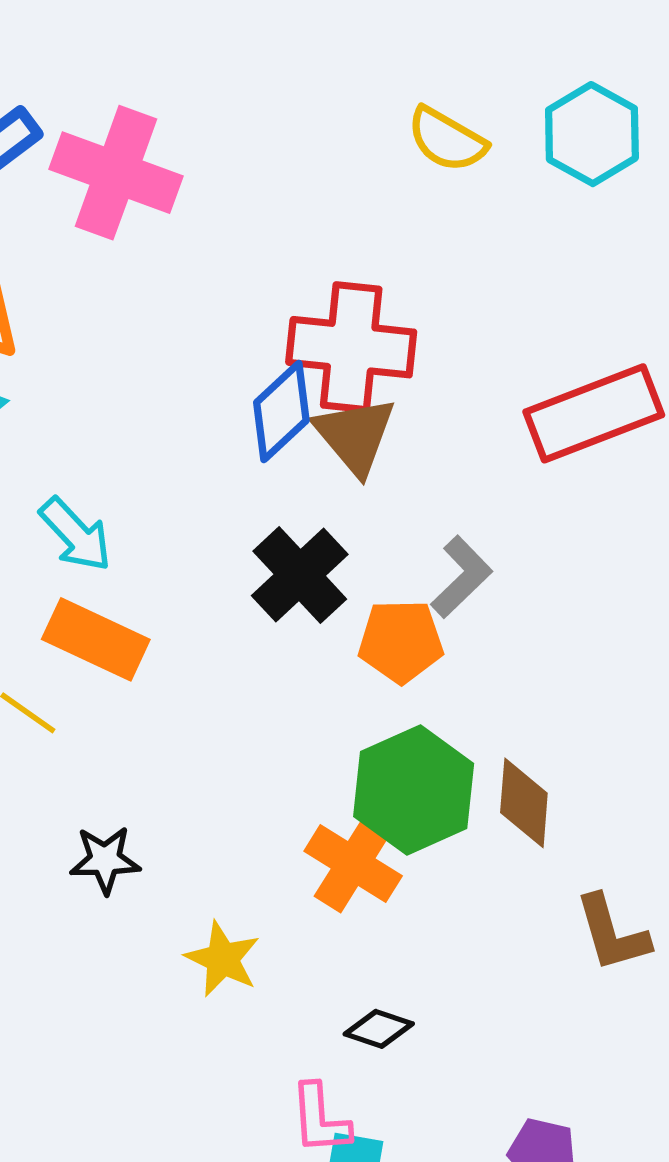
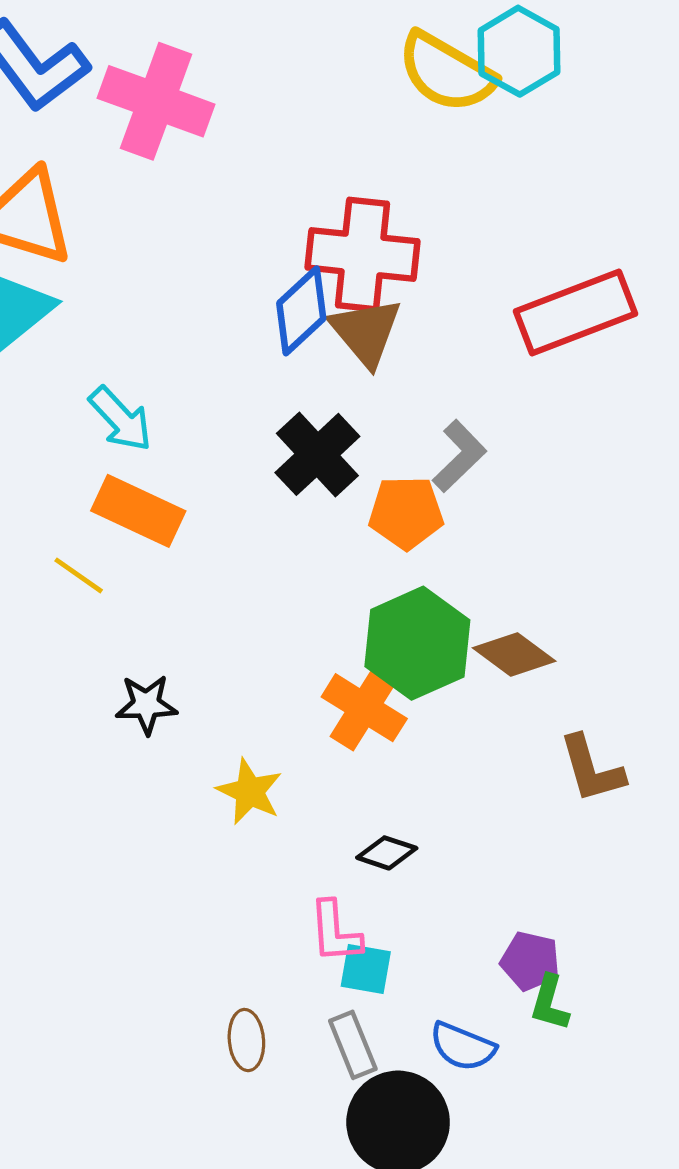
cyan hexagon: (592, 134) -> (519, 51), moved
yellow semicircle: (447, 140) -> (446, 72), size x1.4
brown diamond: (524, 803) -> (514, 654), turned -58

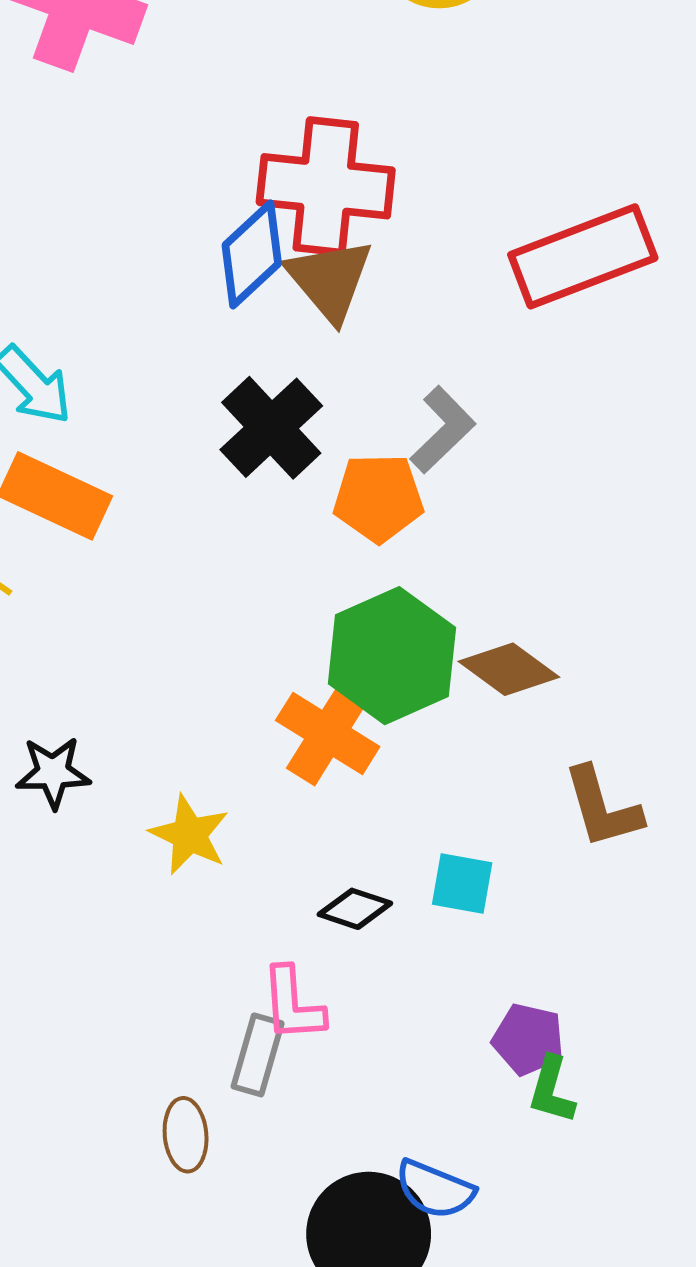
black star: (146, 704) -> (53, 772), moved
cyan square: (366, 969) -> (462, 883), moved
gray rectangle: (353, 1045) -> (258, 1055), moved, turned 38
blue semicircle: (463, 1046) -> (435, 1189), moved

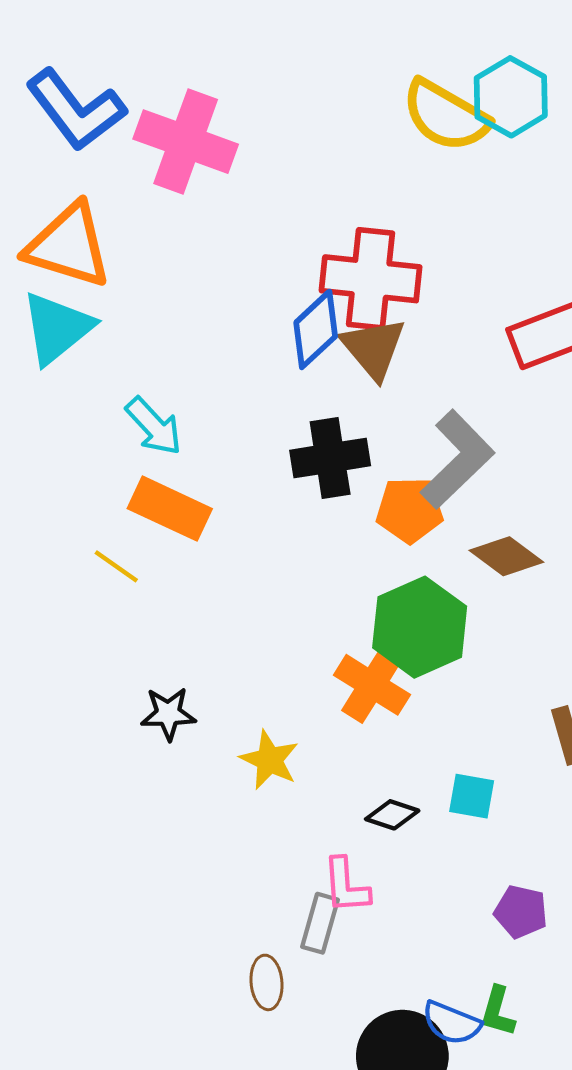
black cross: (271, 428) -> (330, 458), turned 34
gray L-shape: (443, 430) -> (457, 459), size x1.5
brown diamond: (509, 669) -> (506, 556), moved
green L-shape: (552, 1090) -> (498, 1011), moved

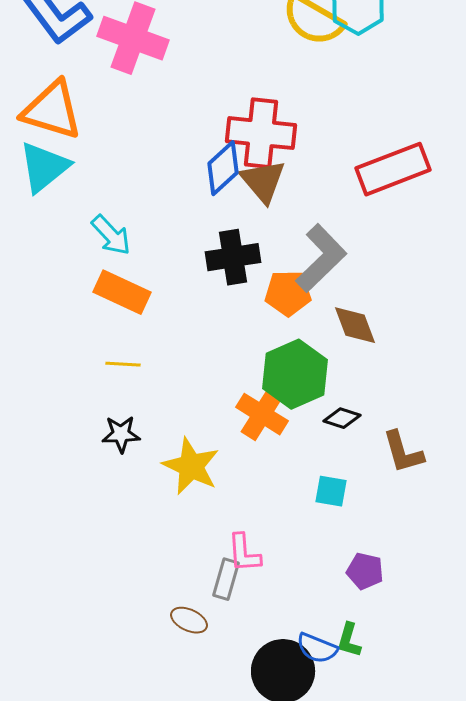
brown diamond: (506, 556) -> (355, 325), turned 33
yellow line: (116, 566) -> (123, 364), moved, turned -32
yellow star: (269, 760) -> (191, 466), size x1.4
black diamond: (392, 815) -> (342, 418), moved
brown ellipse: (267, 982) -> (189, 620), turned -60

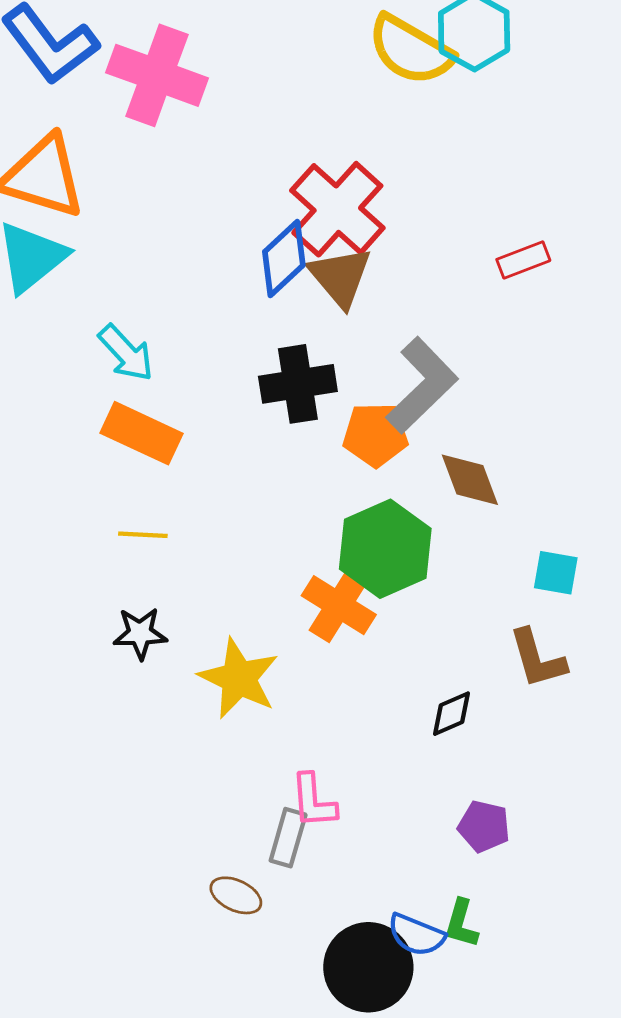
red cross: (261, 133) -> (337, 209), turned 36
red rectangle: (393, 169) -> (523, 260), size x0.5
black diamond: (342, 418) -> (451, 714), moved, turned -42
cyan square: (331, 491) -> (556, 573), moved

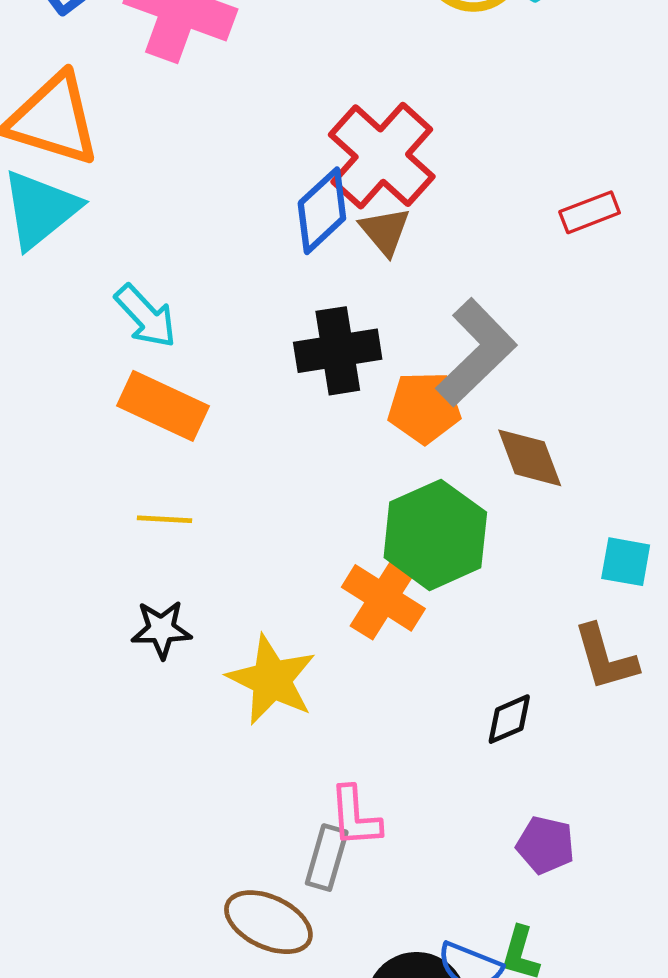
brown triangle: (340, 277) -> (385, 231), size x0.7
brown ellipse: (236, 895) -> (268, 922), size x1.5

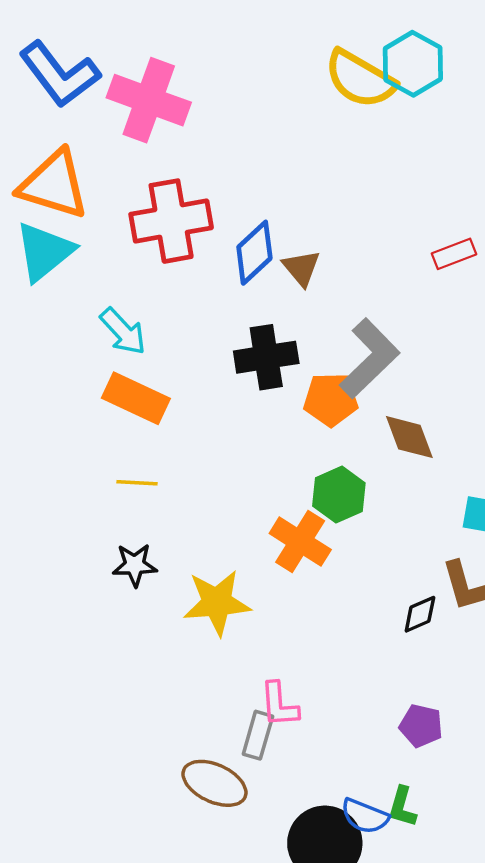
red cross: (382, 156) -> (171, 221), moved, turned 38
green hexagon: (435, 535) -> (339, 495), size x0.7
yellow star: (272, 680) -> (217, 603), turned -30
black diamond: (509, 719) -> (420, 614), moved

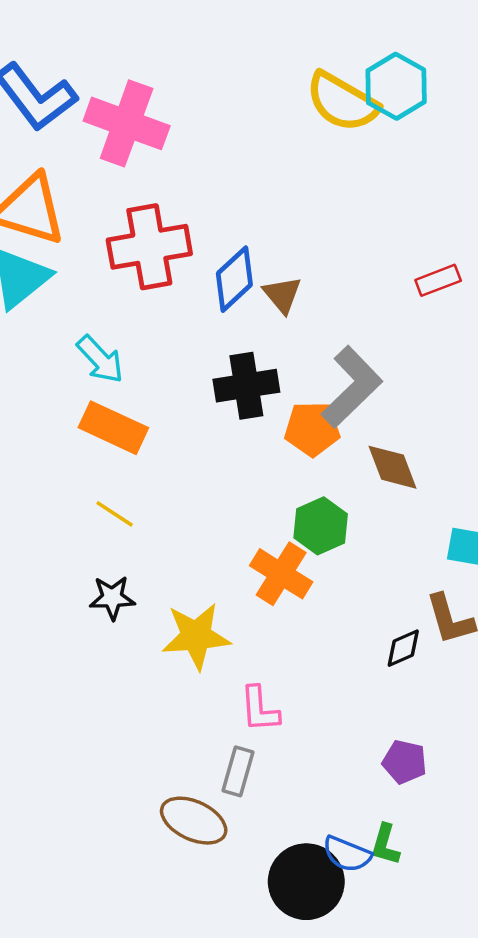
yellow line: (137, 483) -> (115, 514), turned 30
pink L-shape: (279, 705) -> (260, 709), moved

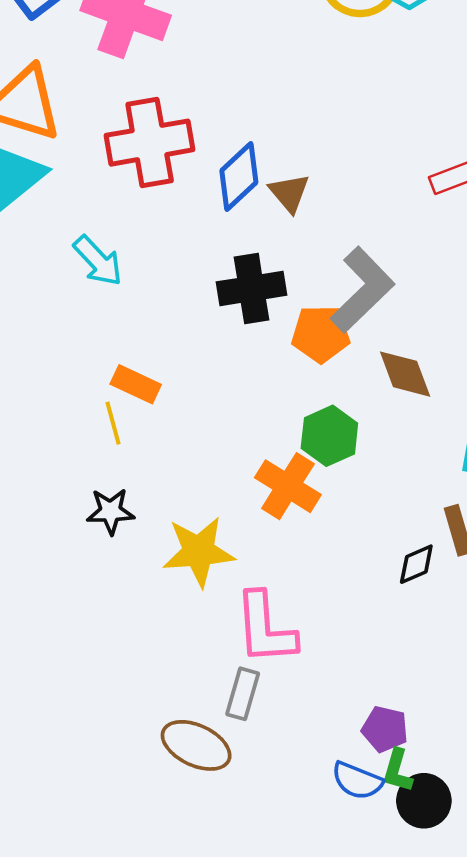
orange rectangle: (113, 428) -> (136, 384), moved, size x0.7
yellow line: (115, 514) -> (113, 423), turned 42
pink L-shape: (260, 709) -> (265, 628), size x1.5
purple pentagon: (404, 762) -> (385, 729), moved
black circle: (306, 882) -> (424, 801), moved, size x0.7

